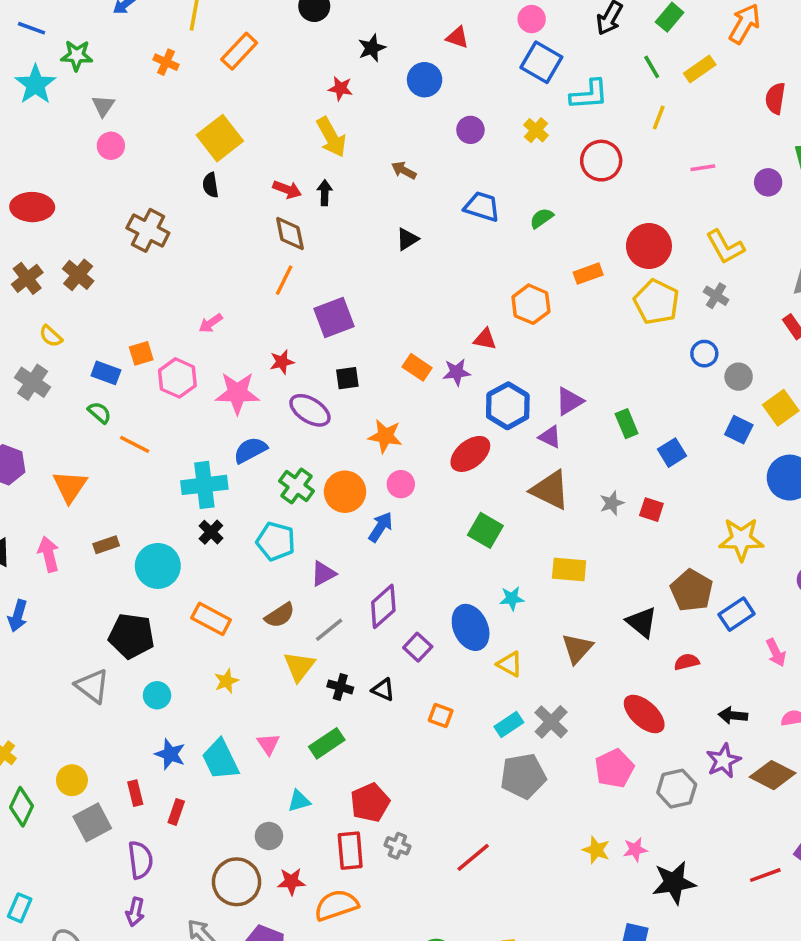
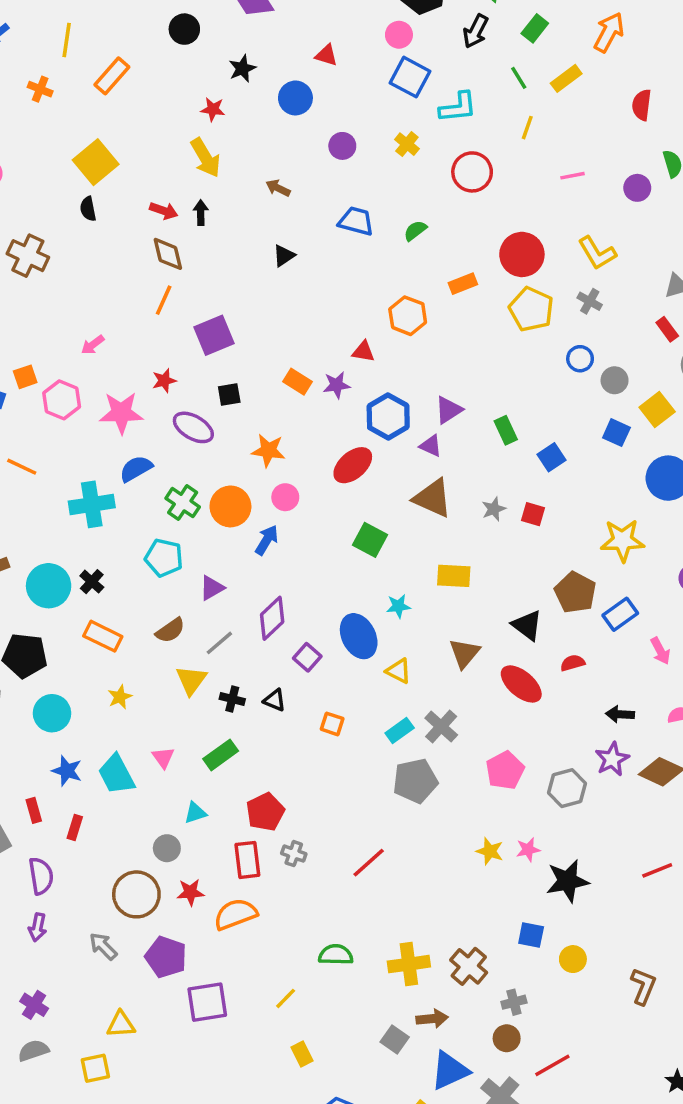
black cross: (211, 532) -> (92, 582), moved
cyan circle: (157, 695) -> (52, 713), size x1.4
red ellipse: (644, 714) -> (521, 684), moved

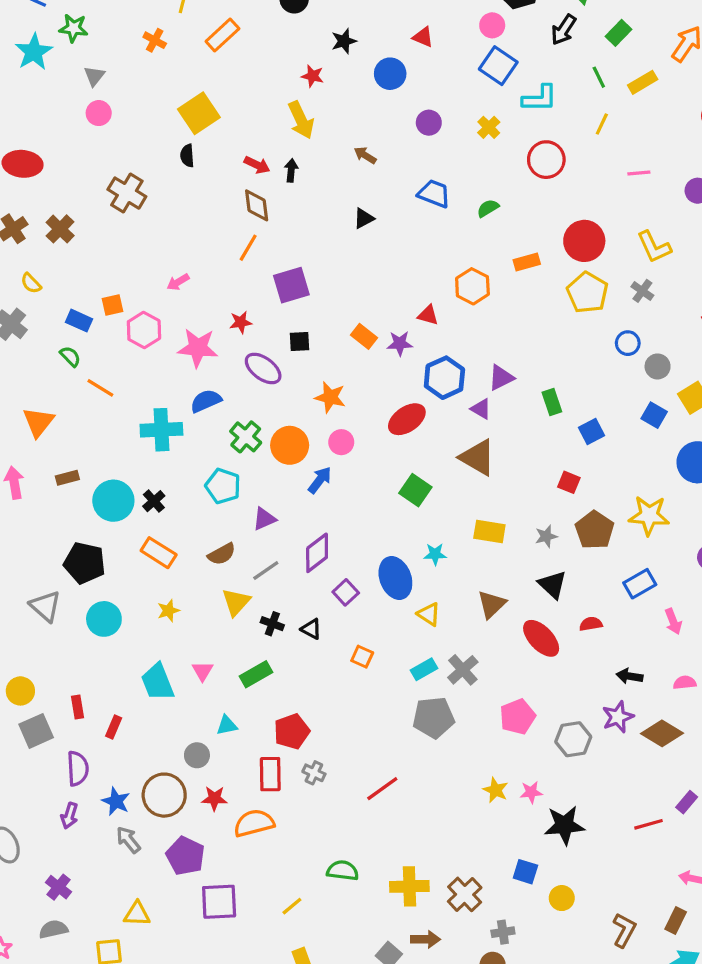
gray star: (494, 509) -> (546, 536), moved
brown pentagon: (575, 592) -> (594, 530), moved
blue star: (67, 771) -> (116, 801), moved

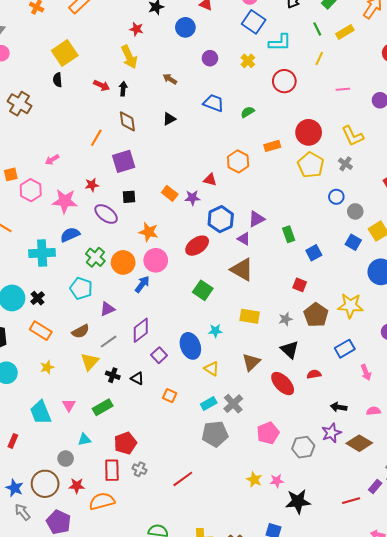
brown diamond: (257, 205) -> (127, 121), moved
pink circle: (341, 442) -> (156, 260), size x1.5

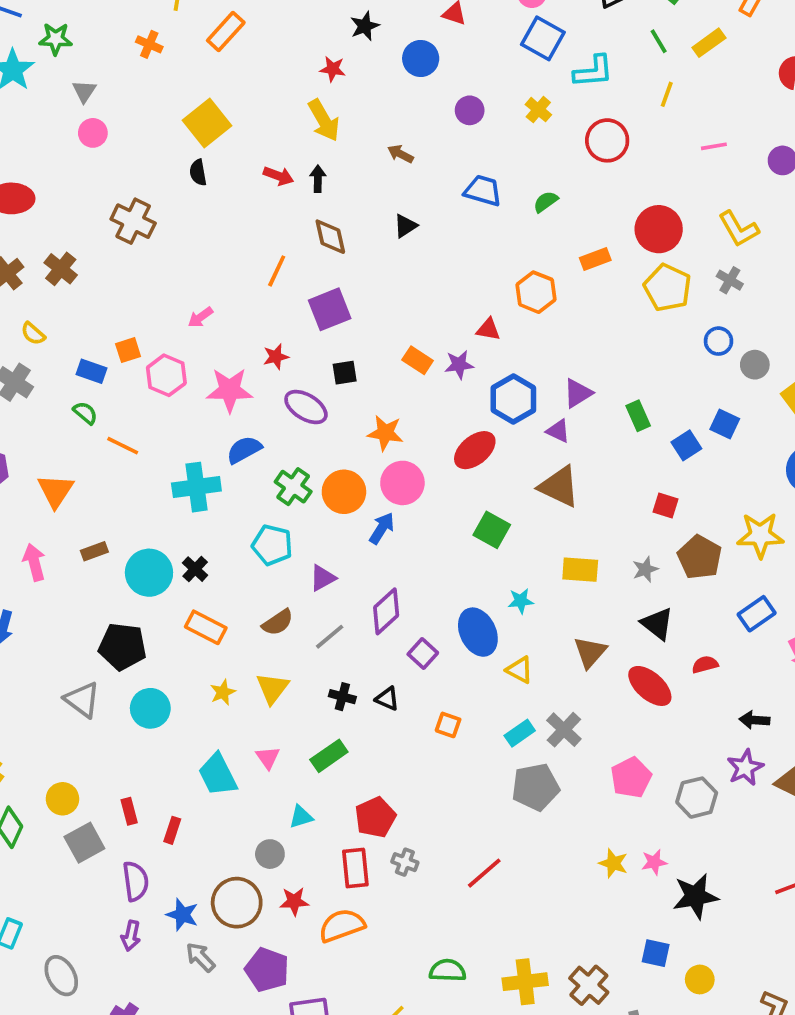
blue square: (353, 242) -> (725, 424), moved
yellow triangle: (90, 362) -> (273, 688), moved

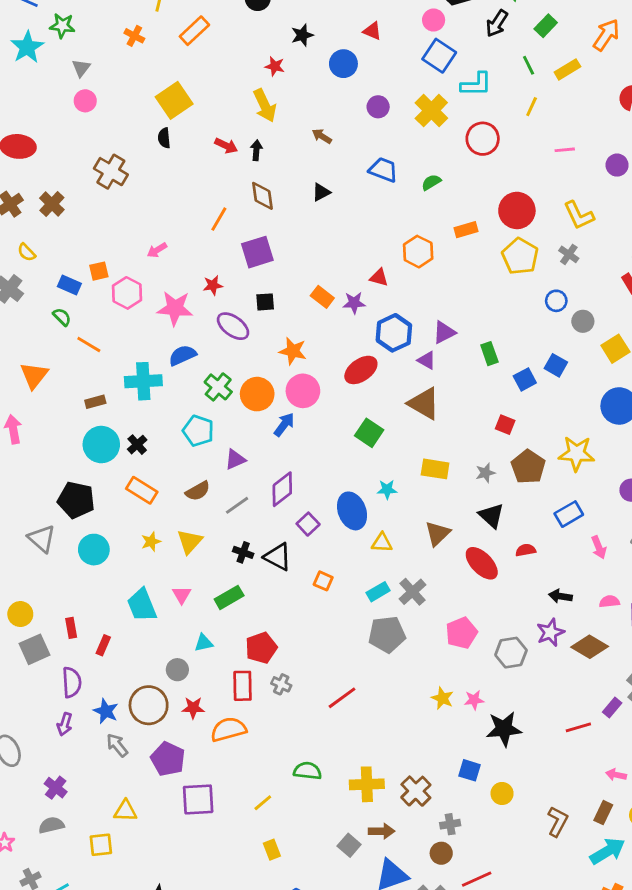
yellow cross: (538, 110) -> (431, 110), size x1.6
brown rectangle: (94, 551) -> (95, 402), moved
yellow triangle: (520, 670) -> (382, 543), turned -30
black triangle: (387, 699) -> (278, 557), size x1.5

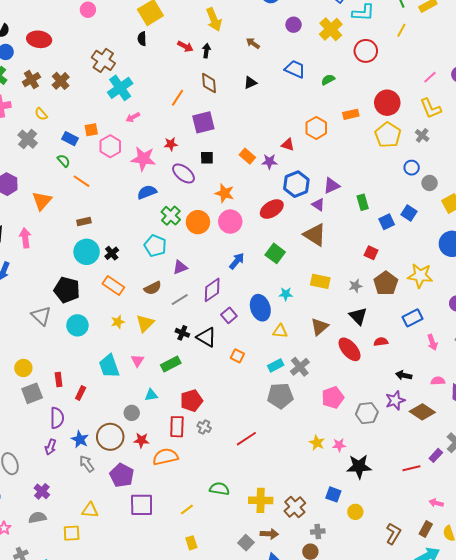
pink line: (565, 150) -> (430, 77), moved, turned -40
cyan cross: (143, 381) -> (120, 88), moved, turned -35
blue arrow: (284, 425) -> (237, 261), moved

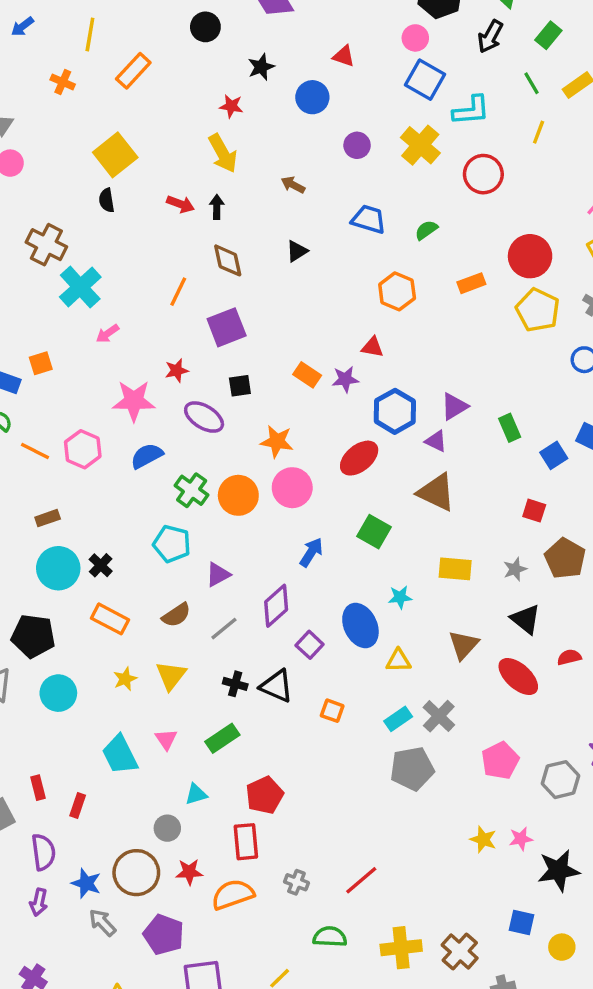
orange hexagon: (316, 128) -> (397, 291), moved
pink hexagon: (110, 146) -> (83, 449), moved
gray cross: (204, 427) -> (296, 882), moved
red line: (246, 439) -> (361, 880), moved

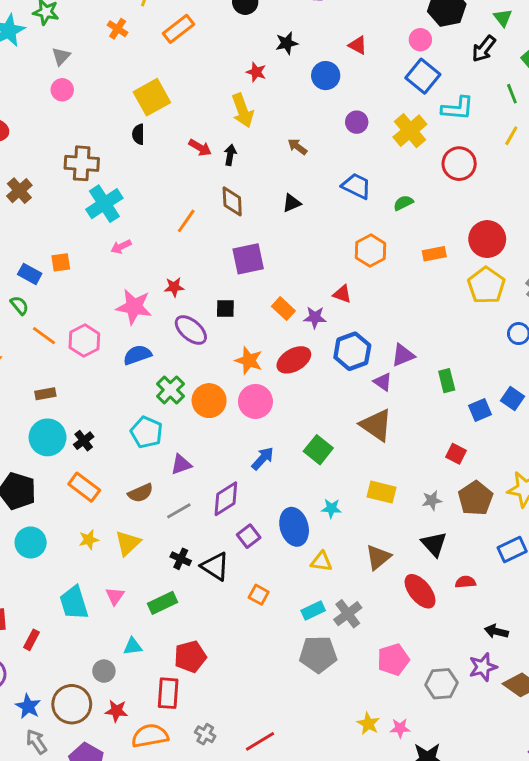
brown cross: (46, 245) -> (82, 163), turned -32
purple square: (227, 327) -> (248, 259), moved
red ellipse: (359, 458) -> (294, 360), moved

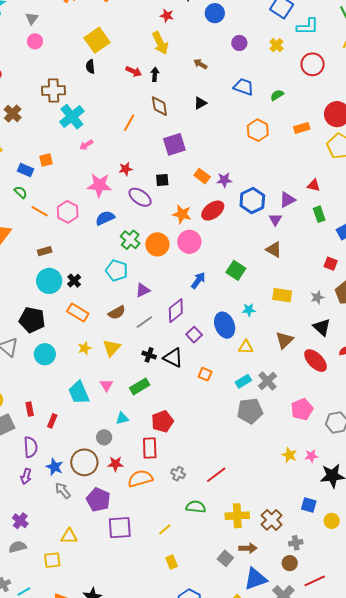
yellow cross: (410, 131) -> (276, 45), size x0.6
red triangle: (342, 294) -> (314, 185), moved
purple triangle: (383, 382) -> (275, 219), turned 32
brown triangle: (376, 425) -> (274, 250), size x0.7

